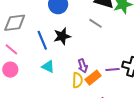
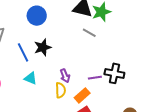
gray line: (96, 23) -> (89, 33), moved
orange rectangle: (93, 78) -> (82, 95), moved

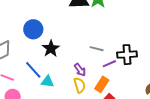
blue circle: (37, 16) -> (33, 29), moved
gray line: (89, 33) -> (97, 49), moved
blue line: (23, 52) -> (33, 70), moved

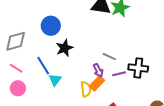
purple arrow: (80, 70) -> (98, 70), moved
cyan triangle: (47, 82) -> (55, 80), turned 48
orange rectangle: (102, 84) -> (97, 83), moved

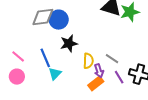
gray diamond: (16, 41) -> (43, 17), moved
purple line: (119, 74) -> (119, 77), turned 64
yellow semicircle: (86, 89) -> (88, 61), moved

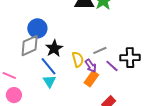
gray diamond: (43, 17) -> (30, 46), moved
blue line: (45, 58) -> (48, 66), moved
gray line: (112, 59) -> (100, 50), turned -40

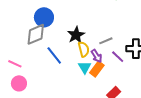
black star: (54, 48) -> (76, 35), moved
cyan triangle: (49, 81) -> (85, 67), moved

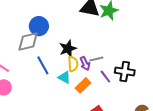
purple arrow: (96, 56) -> (85, 63), moved
cyan triangle: (85, 67) -> (64, 77), moved, turned -40

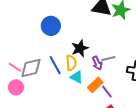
gray diamond: (28, 42) -> (31, 68), moved
yellow semicircle: (73, 64) -> (71, 63), moved
purple line: (105, 77) -> (107, 91), moved

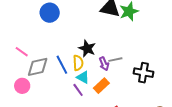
blue circle: (51, 26) -> (50, 13), moved
black star: (80, 48) -> (87, 48), turned -30
pink line: (15, 67) -> (22, 52), moved
purple line: (107, 91) -> (78, 90), moved

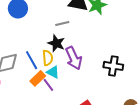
gray line: (115, 60) -> (62, 24), moved
purple arrow: (104, 64) -> (74, 58), size x1.6
orange rectangle: (101, 86) -> (38, 78), moved

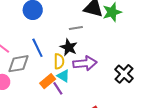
purple arrow: (74, 58) -> (85, 63), turned -75
blue line: (32, 60) -> (37, 48), moved
black cross: (113, 66) -> (124, 74), turned 30

